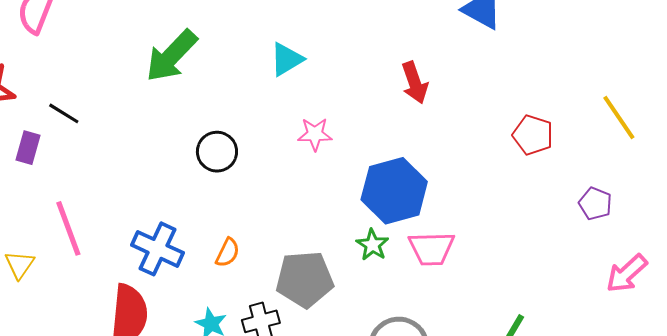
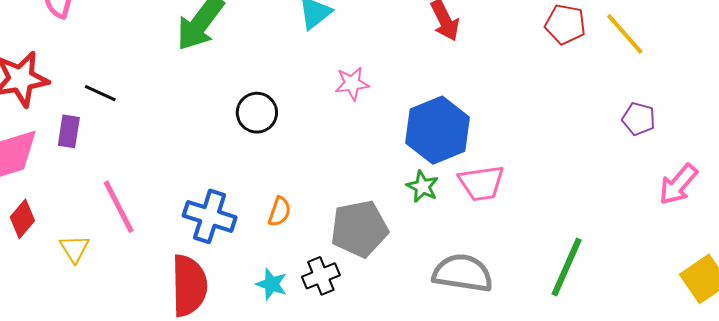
yellow line: (619, 118) -> (625, 34), moved
red pentagon: (533, 135) -> (565, 24), moved

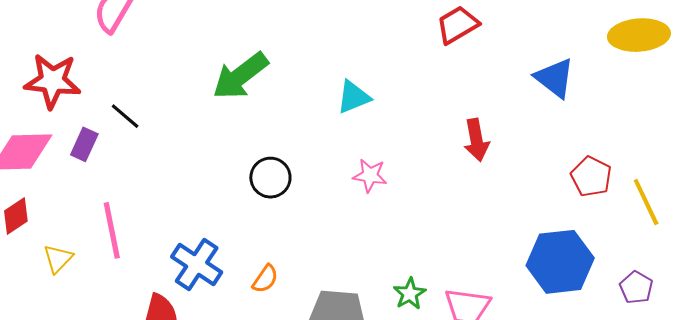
blue hexagon: (438, 130) -> (560, 262), moved

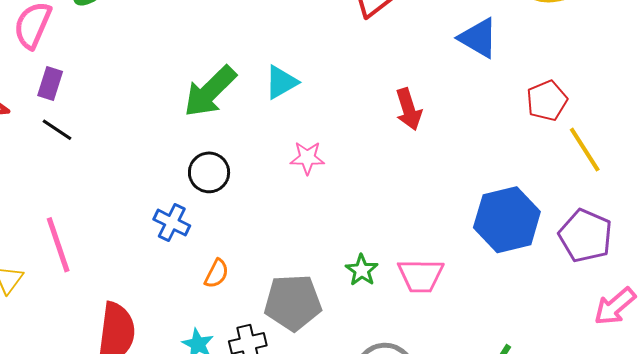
green arrow: (240, 76) -> (210, 91), moved
purple rectangle: (84, 144) -> (50, 83), moved
red pentagon: (591, 177) -> (547, 101), moved, turned 30
blue cross: (197, 265) -> (172, 223), moved, size x0.7
purple pentagon: (636, 287) -> (586, 236), size x1.6

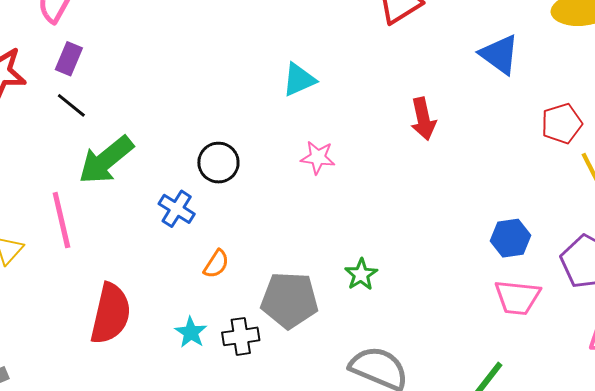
green arrow: (210, 91) -> (106, 160), moved
blue hexagon: (507, 220) -> (511, 238), size x0.6
pink trapezoid: (421, 276) -> (517, 297), moved

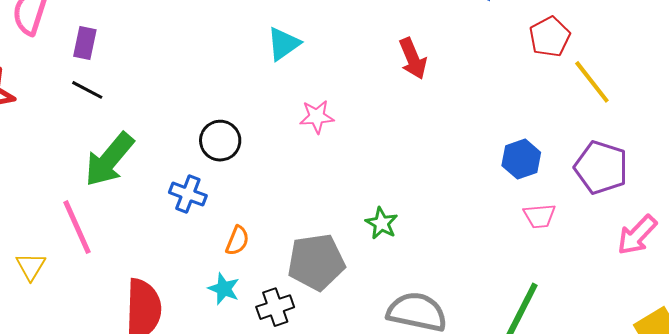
purple rectangle: (69, 59) -> (85, 43), moved
black line: (71, 105) -> (87, 90), moved
pink trapezoid: (517, 297) -> (539, 216), size x0.7
cyan star: (191, 332) -> (224, 289), moved

